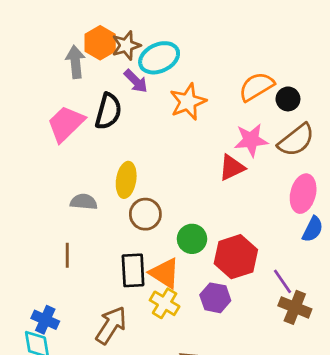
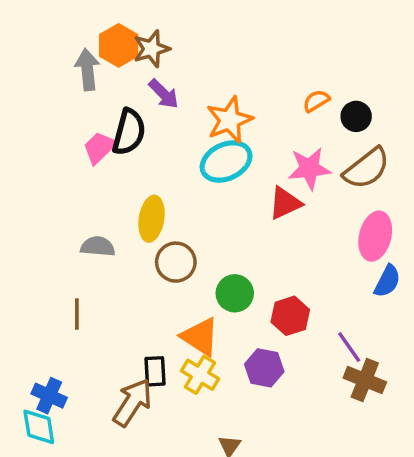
cyan ellipse: (159, 58) -> (226, 161), moved
orange semicircle: (256, 87) -> (316, 101), size x0.6
pink trapezoid: (66, 124) -> (99, 148), moved, size x0.7
red hexagon: (236, 257) -> (290, 316), size x0.7
black rectangle: (133, 270) -> (155, 371), moved, size x0.7

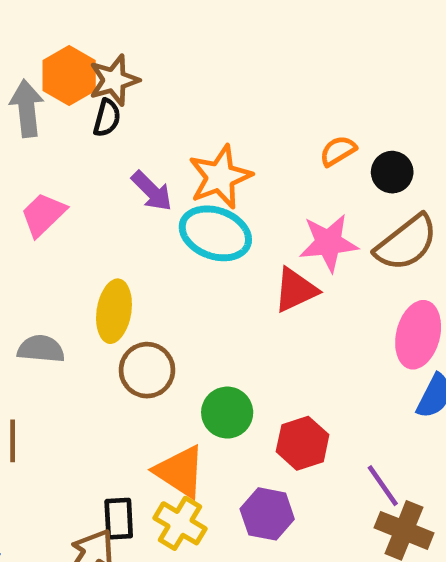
purple arrow: (164, 94) -> (152, 191), moved
black semicircle: (129, 132) -> (107, 118), moved, size x0.6
cyan ellipse: (226, 161) -> (215, 233), turned 45

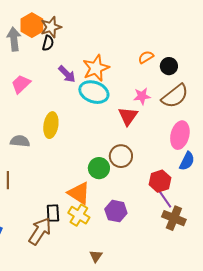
pink star: (329, 243) -> (142, 96), size x0.7
red triangle: (296, 290) -> (128, 116), turned -30
brown circle: (147, 370) -> (121, 156), moved
red hexagon: (303, 443) -> (160, 181), moved

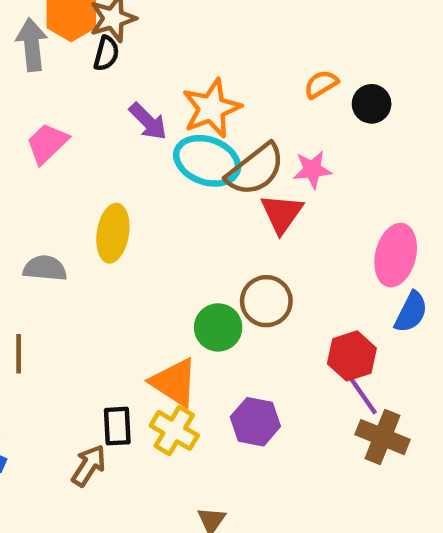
brown semicircle: (175, 96) -> (255, 170), moved
brown arrow: (40, 231) -> (89, 466), size x0.7

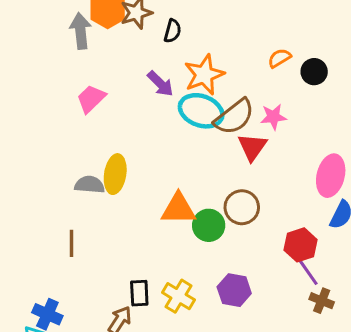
black semicircle: (106, 53) -> (172, 31), moved
yellow ellipse: (113, 233) -> (115, 174), moved
orange triangle: (174, 382) -> (178, 209), moved, turned -33
brown cross: (383, 437) -> (322, 301), size x0.7

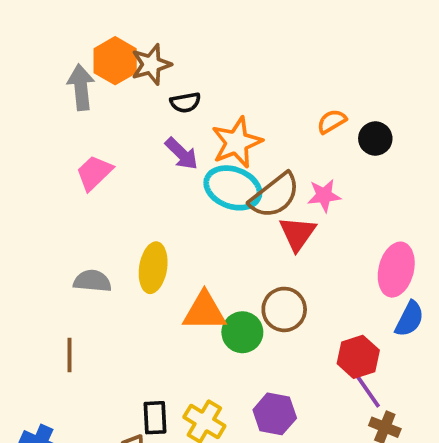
black semicircle: (172, 31) -> (185, 102), moved, turned 65
yellow ellipse: (115, 174) -> (153, 268), moved

